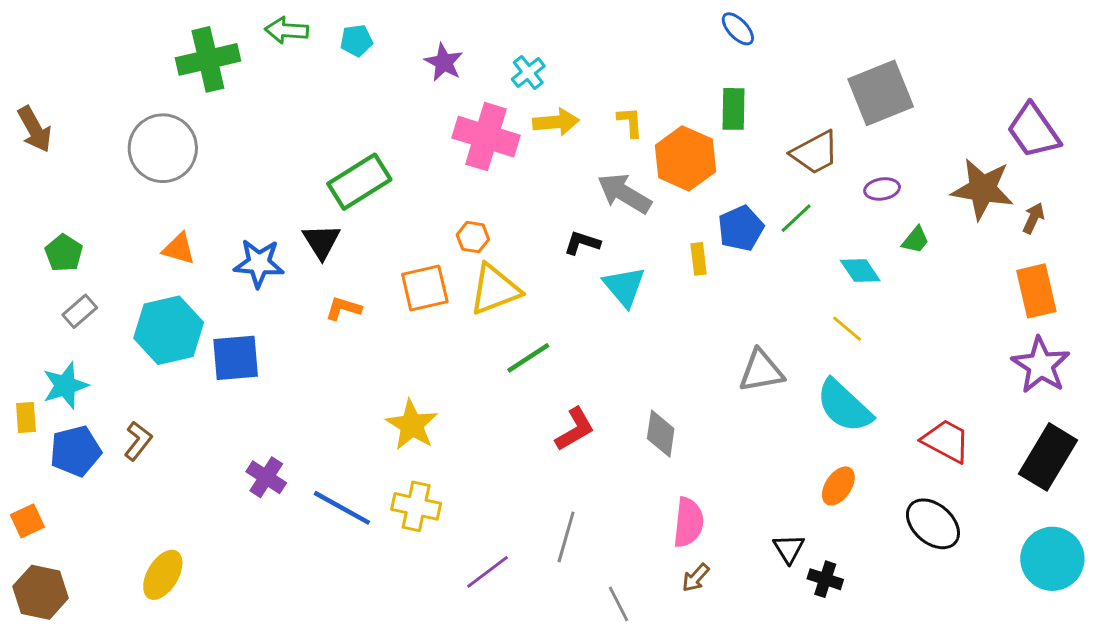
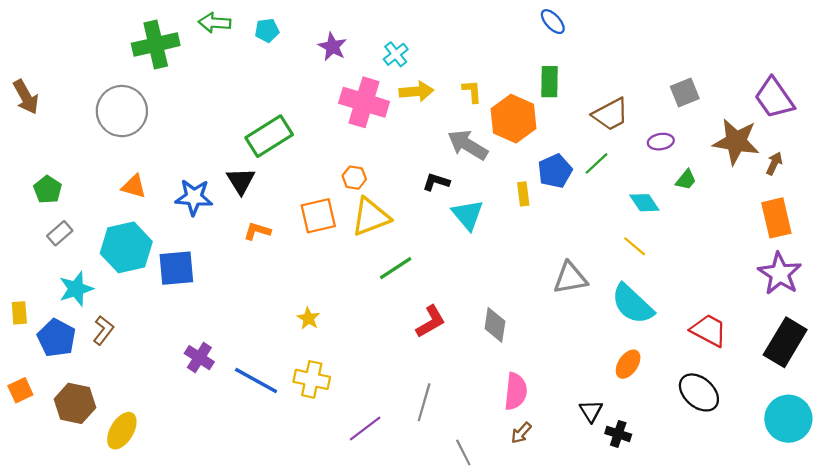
gray square: (881, 93) -> (685, 92), moved, size x0.6
cyan star: (65, 386) -> (76, 289), moved
yellow star: (412, 425) -> (308, 318), size x0.6
blue pentagon: (75, 451) -> (56, 338), turned -30
brown hexagon: (41, 592) -> (75, 403), moved

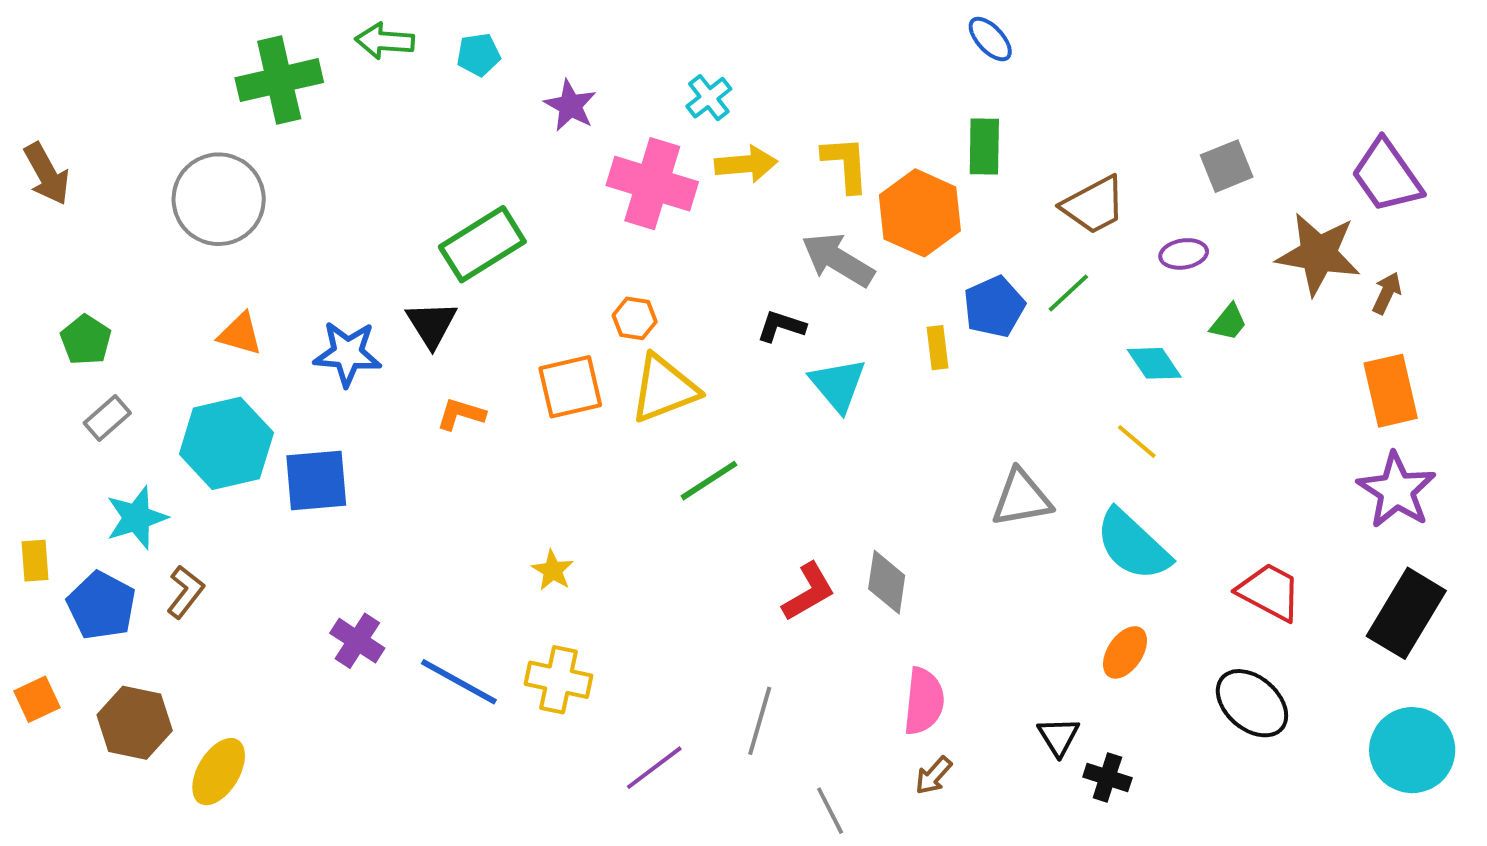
purple star: (332, 47) -> (570, 105), moved
yellow L-shape: (472, 91) -> (846, 164), size x1.4
red L-shape: (431, 322) -> (809, 592), moved

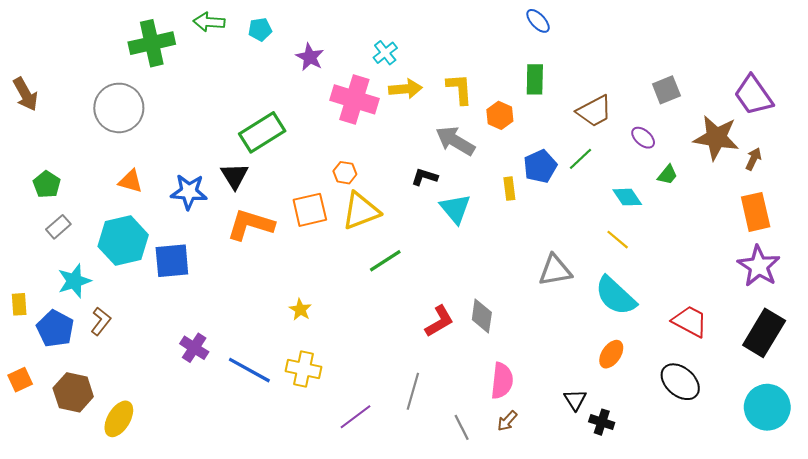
orange hexagon: (920, 213) -> (500, 115), size x0.6
purple ellipse: (1184, 254) -> (643, 138), turned 50
orange L-shape: (461, 414) -> (250, 225), size x1.8
gray line: (830, 811) -> (462, 427), moved

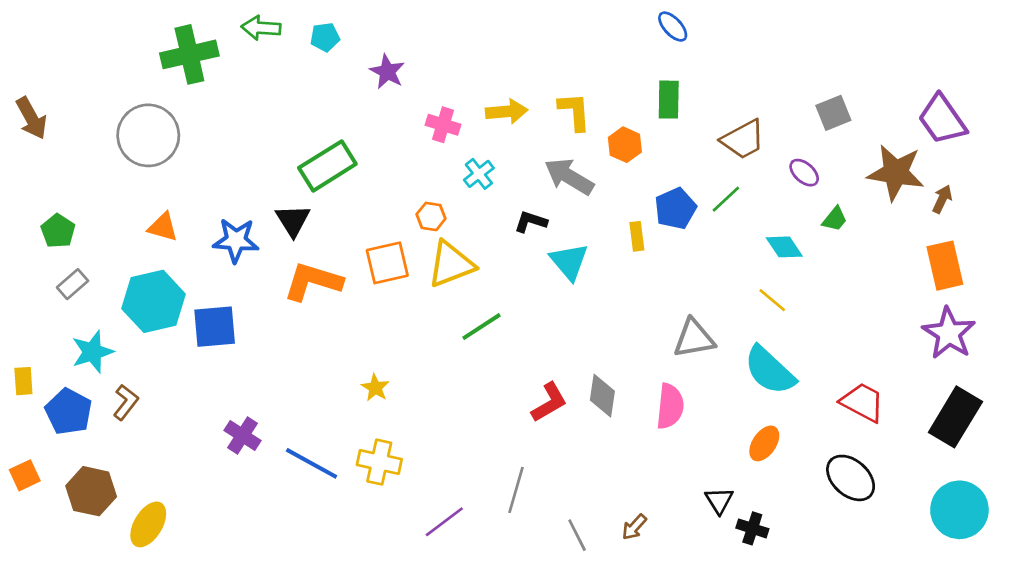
cyan cross: (385, 53) -> (479, 174), moved
pink cross: (354, 99) -> (443, 125), size x0.6
pink semicircle: (502, 381) -> (670, 406), moved

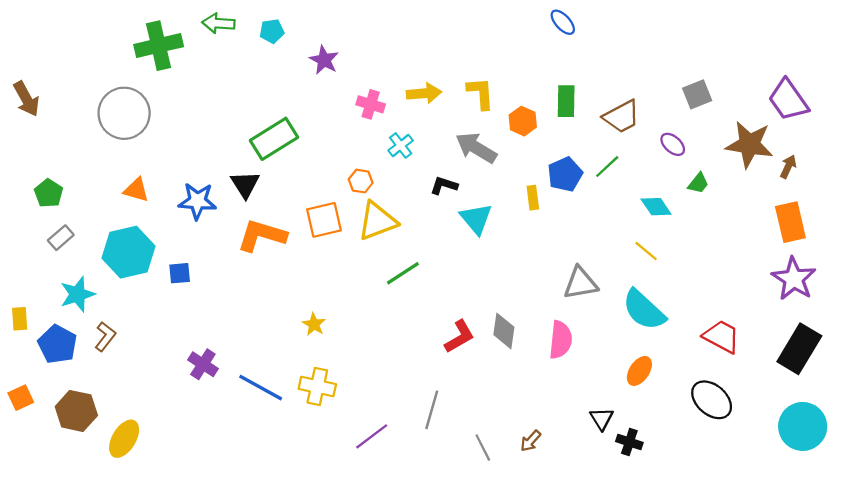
green rectangle: (669, 100) -> (566, 101), moved
blue square: (215, 327) -> (180, 273), size x0.6

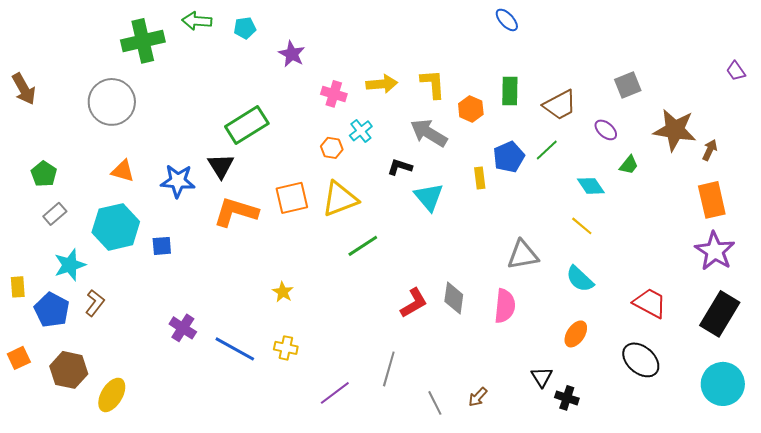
purple trapezoid: (788, 100) -> (736, 71), moved, size x0.5
orange hexagon: (361, 181) -> (332, 148), moved
cyan semicircle: (644, 310) -> (580, 279), size x0.7
yellow cross: (317, 386) -> (286, 348), size x0.7

